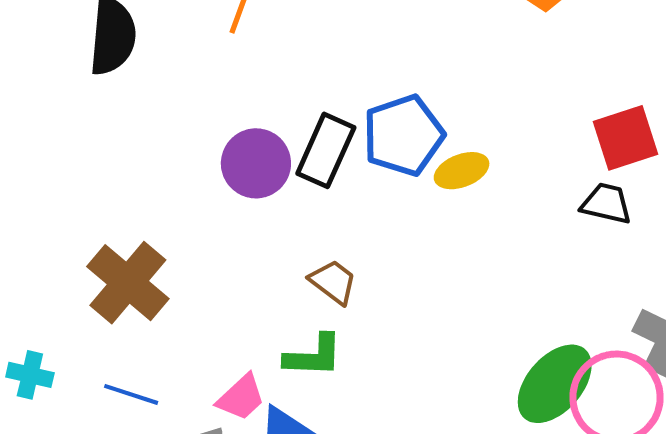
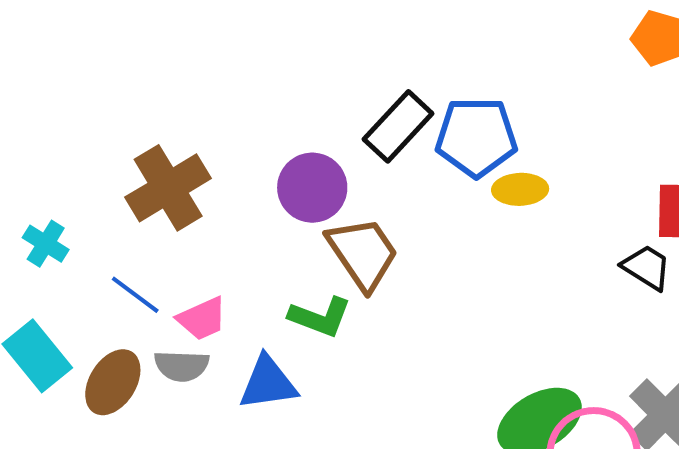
purple circle: (256, 163) -> (312, 188), moved
brown trapezoid: (333, 282) -> (363, 253), size x1.6
pink trapezoid: (241, 397) -> (202, 319), moved

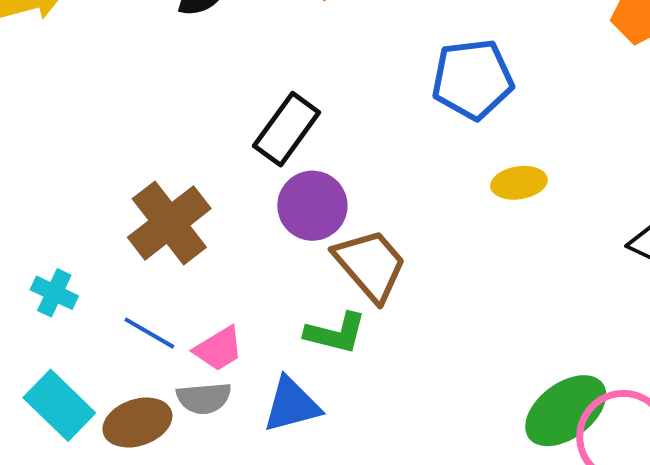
black rectangle: (398, 126) -> (287, 129), moved
blue pentagon: (476, 137) -> (472, 79), moved
brown ellipse: (113, 382) -> (137, 423), turned 46

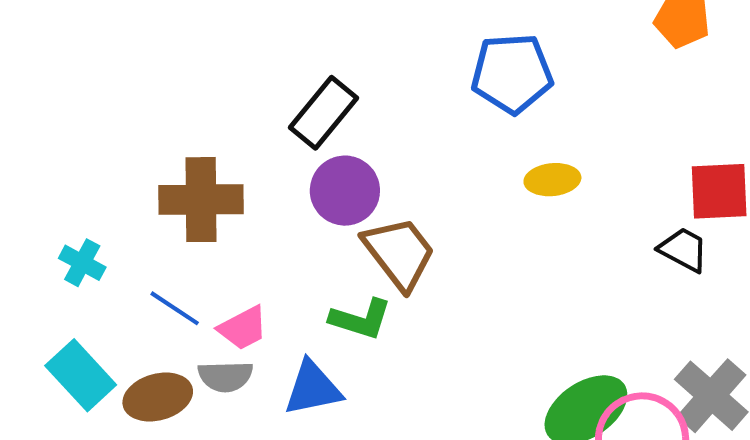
brown cross: (169, 223) -> (201, 200), turned 34

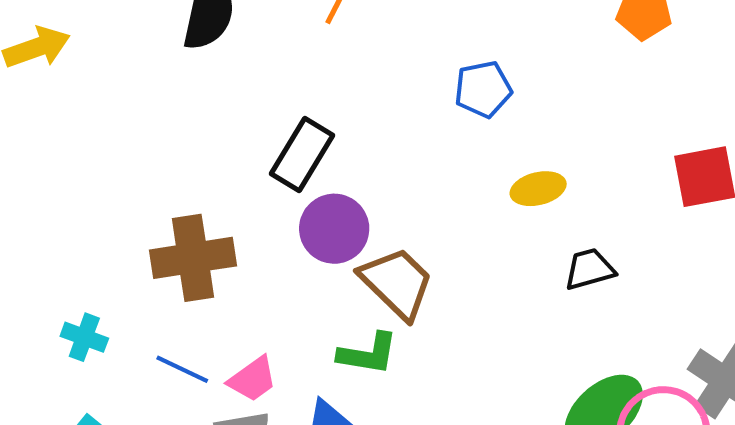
blue pentagon: (512, 73) -> (483, 89), size x0.7
black trapezoid: (683, 250) -> (589, 269), moved, turned -36

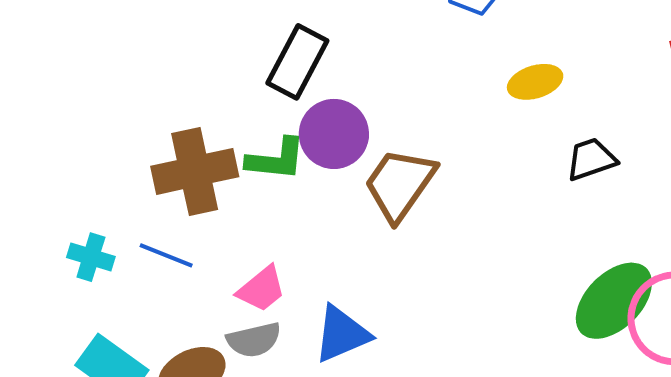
brown trapezoid: (397, 283) -> (400, 184), turned -96
green L-shape: (368, 354) -> (276, 159), moved
blue line: (182, 369) -> (166, 255), moved

